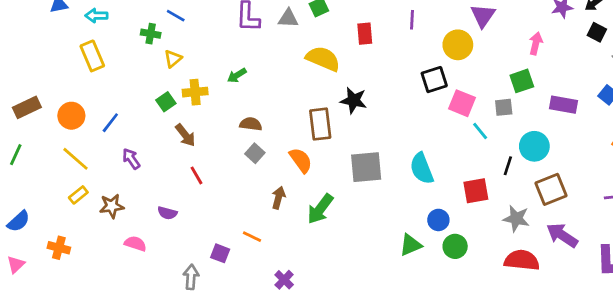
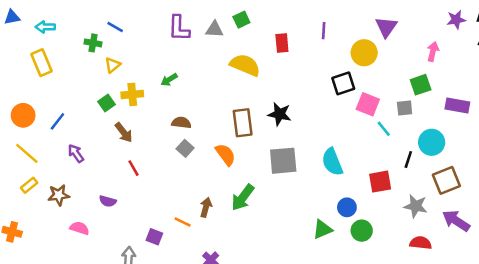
black star: (354, 100) -> (279, 114), moved
brown arrow: (279, 198) -> (206, 207), moved
red semicircle: (522, 260) -> (421, 243), size x0.7

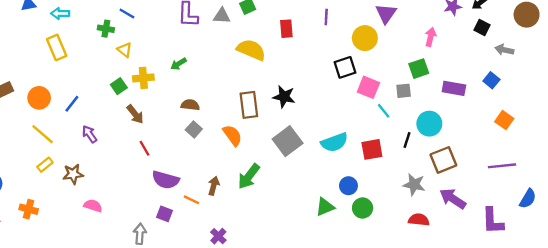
yellow triangle: (113, 65) -> (125, 50), turned -42
gray square: (283, 161) -> (288, 141), turned -32
cyan semicircle: (332, 162) -> (334, 142), turned -88
red square: (380, 182) -> (372, 149), moved
purple semicircle: (108, 201) -> (166, 180), moved, size x1.6

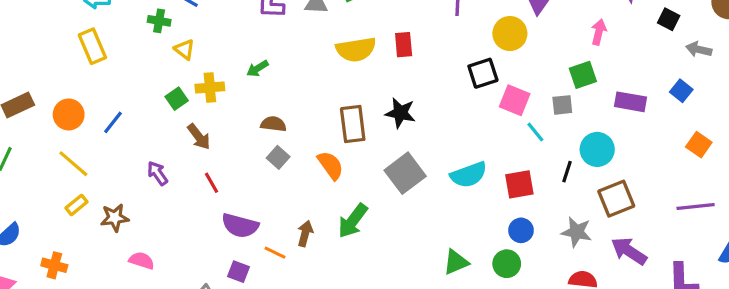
red rectangle: (286, 29) -> (404, 45), moved
yellow semicircle: (251, 50) -> (356, 49), turned 148
purple arrow: (89, 134) -> (158, 173), moved
blue circle: (348, 186) -> (521, 230), moved

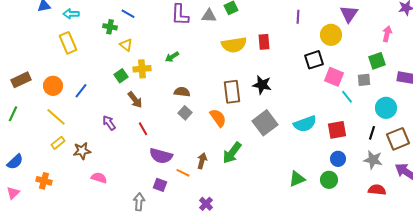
black line: (567, 172) -> (372, 133), moved

